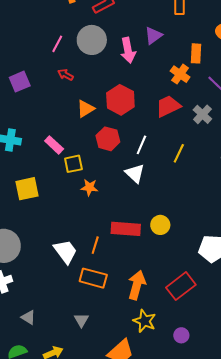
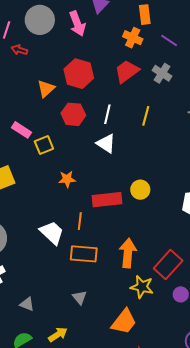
red arrow: (66, 75) -> (19, 50), moved
orange star: (89, 187) -> (67, 179), moved
red rectangle: (181, 286) -> (168, 264), moved

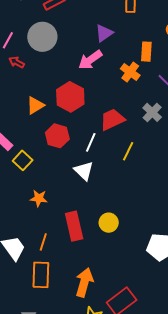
pink arrow: (77, 24) -> (90, 60), moved, turned 65
red trapezoid: (127, 71) -> (112, 119), moved
yellow square: (44, 145) -> (23, 160), turned -36
red rectangle: (107, 200) -> (74, 226), turned 72
orange rectangle: (84, 254) -> (41, 275), turned 76

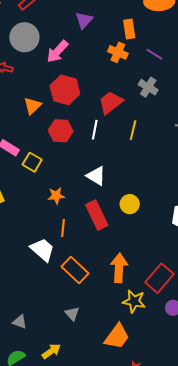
pink arrow: (90, 60) -> (57, 52), moved
white triangle: (84, 171) -> (96, 176), moved
orange line: (43, 242) -> (63, 228), moved
orange rectangle: (41, 275) -> (75, 270), turned -36

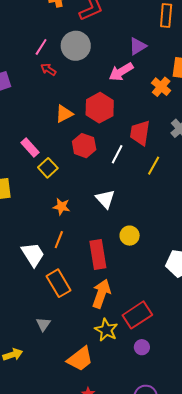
pink arrow: (57, 52) -> (121, 72), moved
red trapezoid: (111, 103) -> (140, 133), turned -60
red rectangle: (97, 215) -> (98, 254), moved

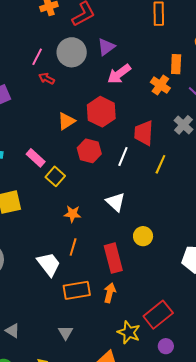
purple triangle: (138, 46) -> (106, 47), moved
orange rectangle: (58, 283) -> (77, 290), turned -64
orange arrow: (101, 294) -> (110, 293), moved, size x0.7

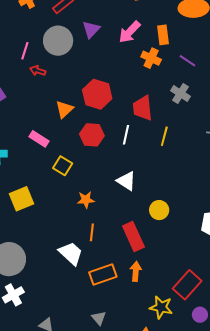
pink arrow: (119, 74) -> (130, 32), moved
pink rectangle: (36, 158) -> (39, 139), moved

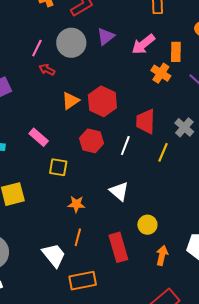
gray cross: (180, 94) -> (184, 127), moved
orange triangle: (64, 109) -> (70, 101), moved
yellow square: (63, 166) -> (58, 167), turned -30
orange arrow: (136, 271) -> (162, 255), moved

